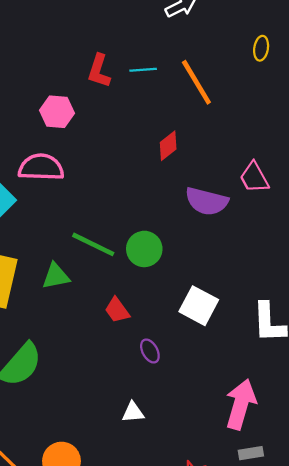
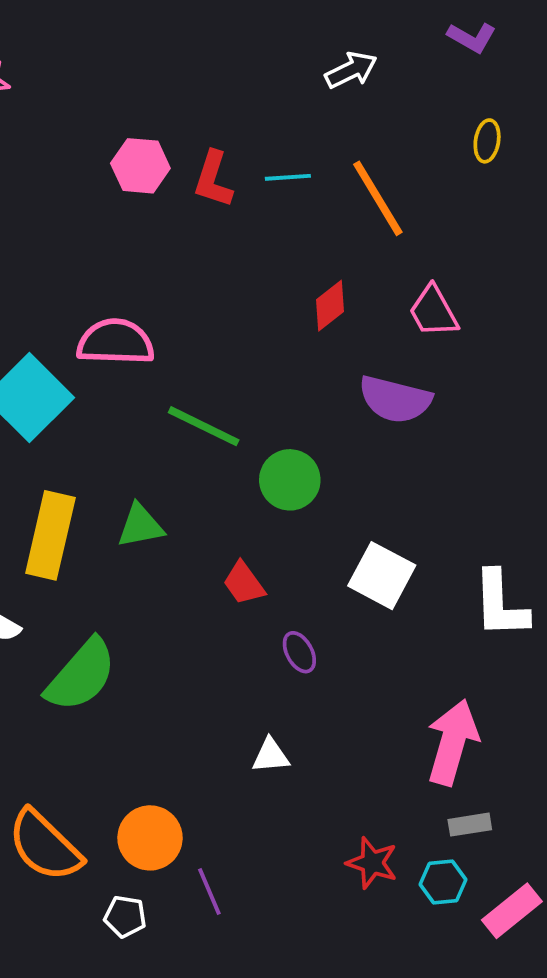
pink hexagon: (57, 112) -> (140, 166), moved
pink trapezoid: (254, 178) -> (433, 311), moved
green line: (93, 244) -> (204, 426), moved

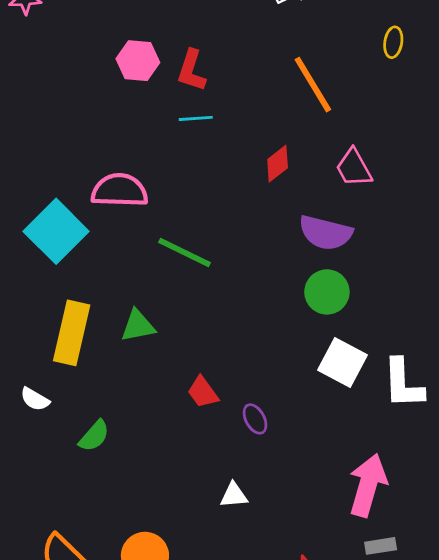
cyan line: (288, 177) -> (196, 118), moved
green circle: (290, 480) -> (327, 292), moved
white square: (382, 576) -> (342, 363), moved
red trapezoid: (244, 583) -> (203, 392), moved
green semicircle: (81, 675) -> (94, 436), size x0.6

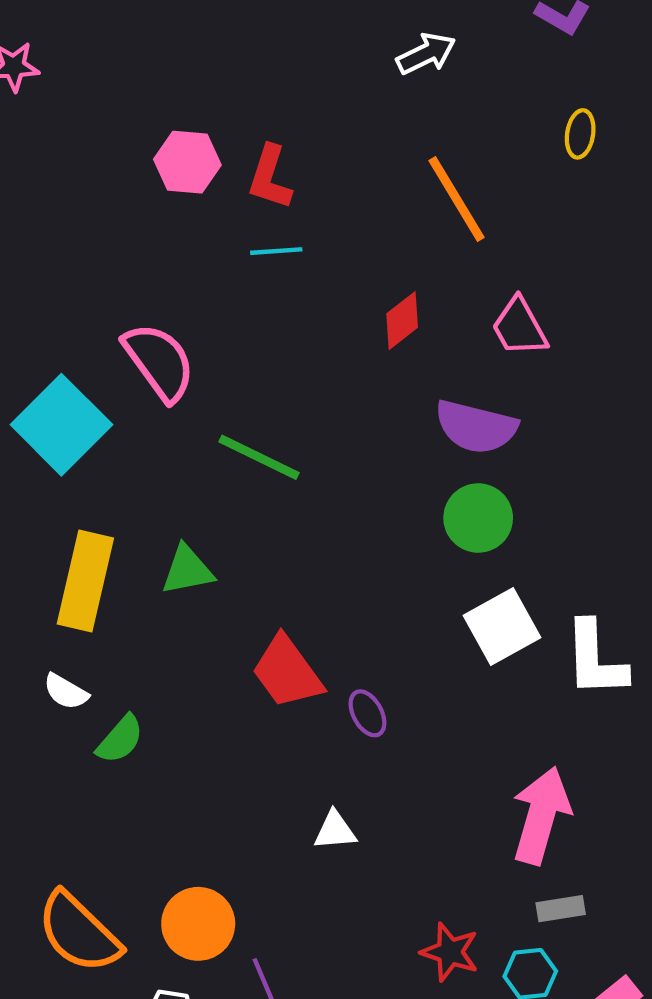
pink semicircle: (120, 190) -> (159, 362), turned 52
white square: (342, 363) -> (502, 627), turned 33
red trapezoid: (203, 392) -> (287, 672), size x1.5
white semicircle: (35, 399) -> (66, 692), moved

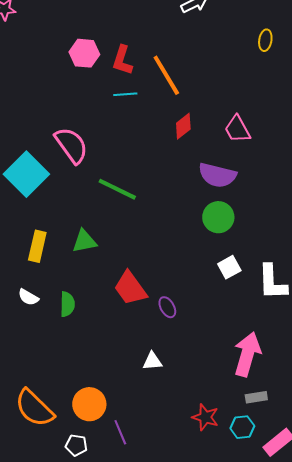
orange line: (456, 199) -> (166, 75), moved
yellow rectangle: (85, 581) -> (37, 246), size x0.7
white square: (502, 627) -> (229, 267), size x0.7
green semicircle: (120, 739) -> (67, 304), moved, turned -40

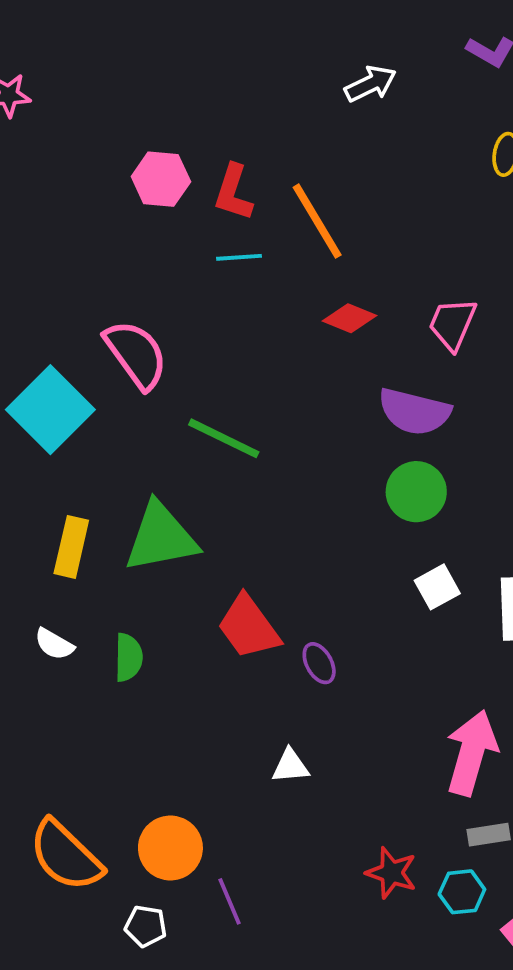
red diamond: (183, 126) -> (350, 318), turned 60
pink trapezoid: (237, 129) -> (452, 324), turned 52
green triangle: (84, 241) -> (161, 537), size x1.6

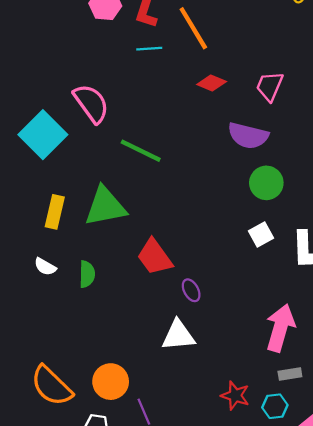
green circle: (416, 492) -> (266, 183), moved
purple ellipse: (319, 663) -> (191, 290), moved
white triangle: (290, 766) -> (178, 335), size x1.6

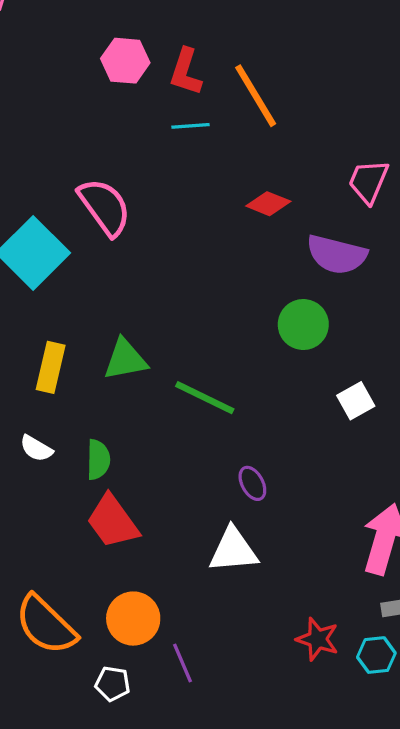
red diamond: (212, 83) -> (268, 204), moved
green line: (141, 151) -> (205, 398), moved
green circle: (266, 183) -> (303, 324), moved
green triangle: (105, 207) -> (125, 359), size x0.7
red trapezoid: (155, 257) -> (113, 522), moved

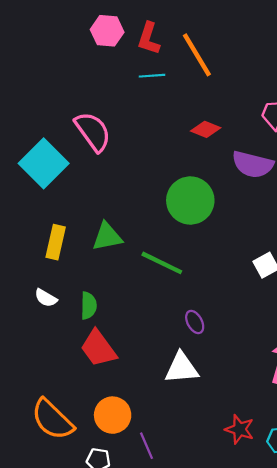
green circle: (303, 324) -> (190, 201), moved, size x1.4

